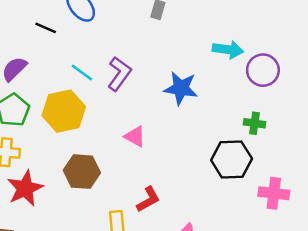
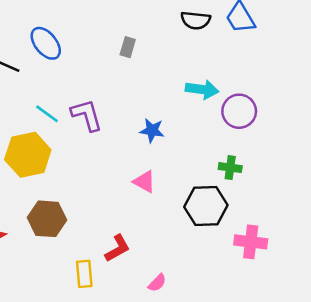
purple L-shape: (119, 74) -> (87, 115), turned -52
blue star: (181, 88) -> (152, 130), size x0.7
pink triangle: (135, 137) -> (144, 182), moved

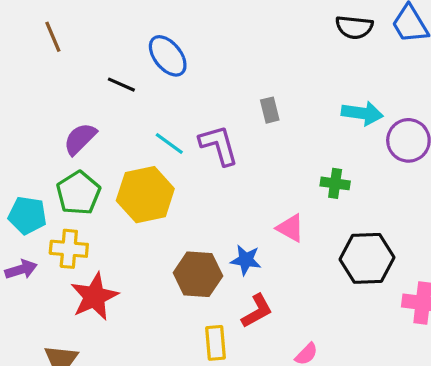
gray rectangle: (128, 47) -> (270, 110), moved, turned -30
blue star: (152, 130) -> (246, 260), moved
green cross: (230, 168) -> (335, 183), moved
brown hexagon: (47, 219) -> (198, 274), moved

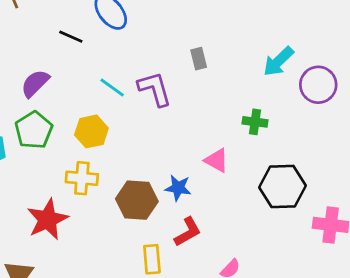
cyan arrow: (362, 113) -> (278, 61), turned 128
yellow hexagon: (145, 195) -> (91, 131), size x0.7
yellow cross: (69, 249) -> (82, 178), moved

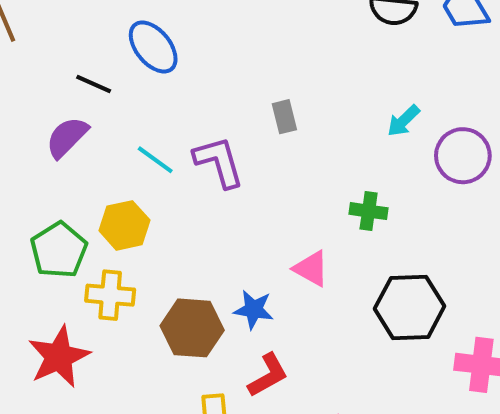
cyan arrow: (278, 61) -> (403, 121), size x0.7
purple semicircle: (35, 83) -> (67, 137), moved
green pentagon: (34, 130) -> (59, 250), moved

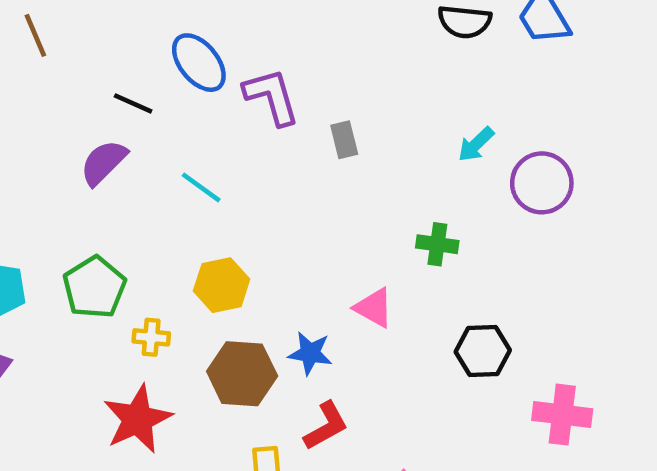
purple L-shape: (219, 162) -> (272, 97), moved
yellow hexagon: (124, 225) -> (222, 285), moved
yellow cross: (110, 295) -> (151, 337), size x0.7
black hexagon: (410, 307) -> (483, 351), size x0.7
red star: (59, 357) -> (138, 419), moved

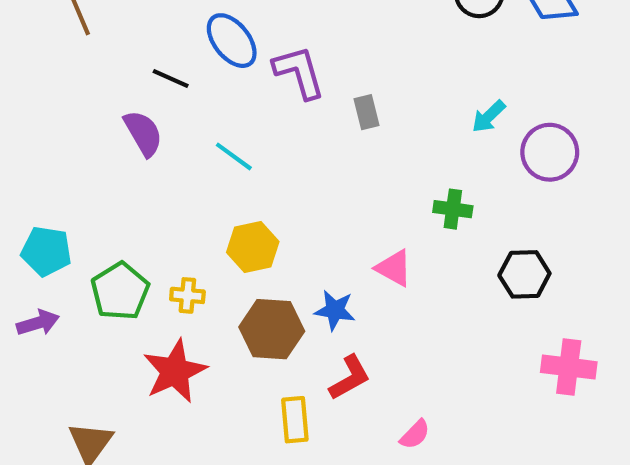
purple semicircle: (103, 162) -> (143, 133), turned 105
green pentagon: (94, 287) -> (120, 291), moved
black hexagon: (483, 351) -> (524, 274), moved

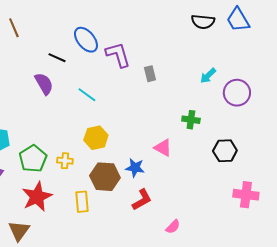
red star: (175, 371) -> (37, 197), moved
yellow rectangle: (295, 420) -> (82, 202), moved

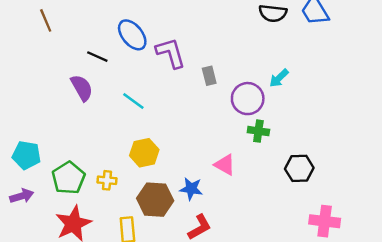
purple circle: (237, 93) -> (248, 99), moved

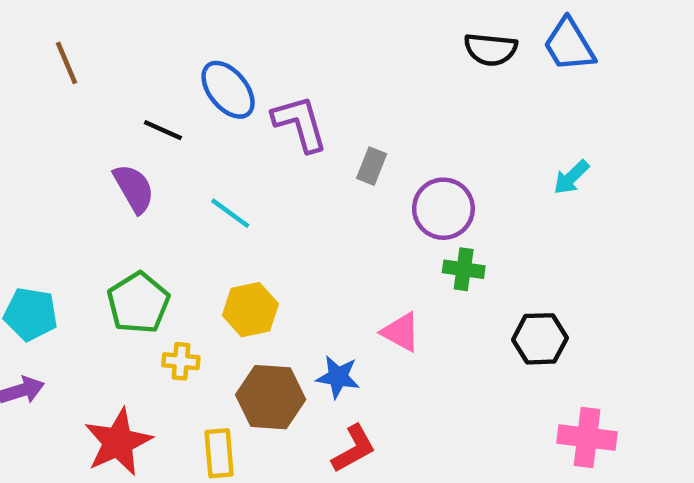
gray rectangle: (209, 76) -> (372, 166), turned 36
cyan arrow: (279, 78) -> (571, 177), moved
green pentagon: (69, 178) -> (138, 303), moved

